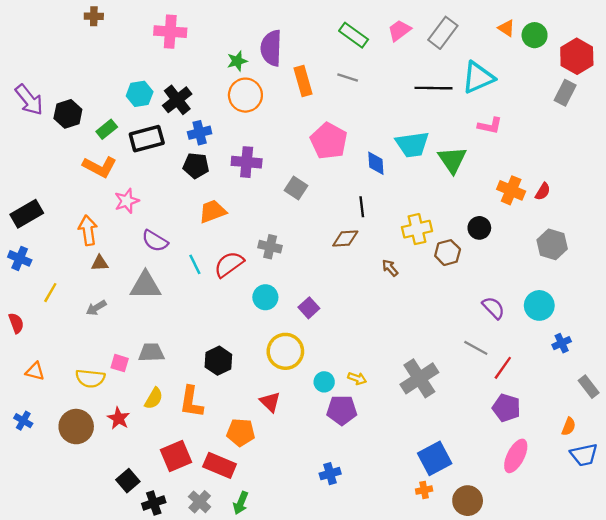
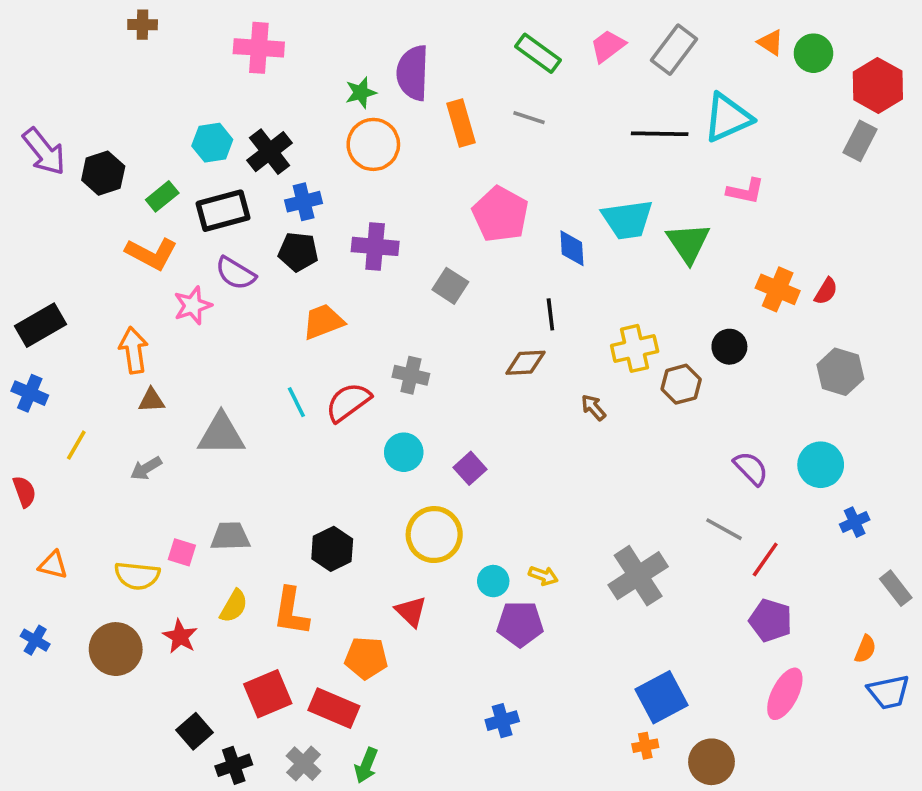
purple semicircle: (155, 241) -> (236, 273), moved

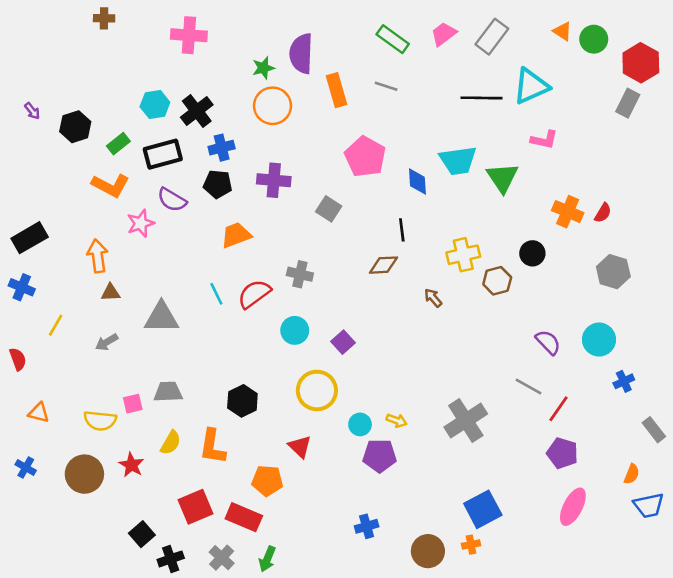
purple arrow: (44, 152) -> (32, 111), size x0.5
pink square: (182, 552) -> (133, 404), turned -30
brown circle: (712, 762) -> (428, 551), moved

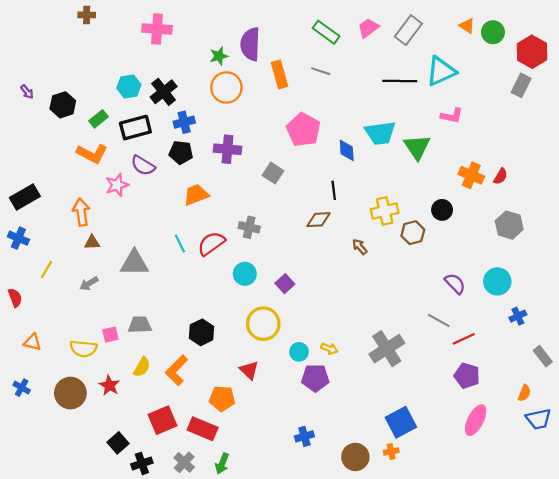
red line: (559, 409) -> (464, 339), turned 30
orange L-shape: (212, 447) -> (177, 370), turned 36

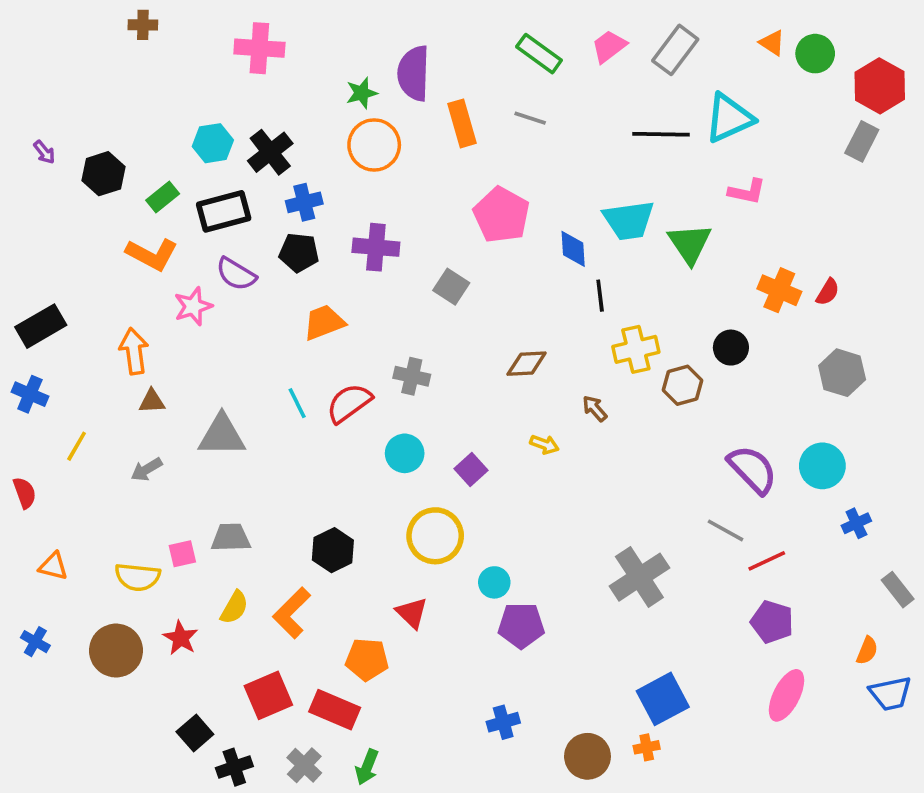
black line: (334, 190) -> (600, 296), moved
purple semicircle: (455, 284) -> (752, 469), size x1.4
yellow arrow: (329, 349) -> (544, 444), moved

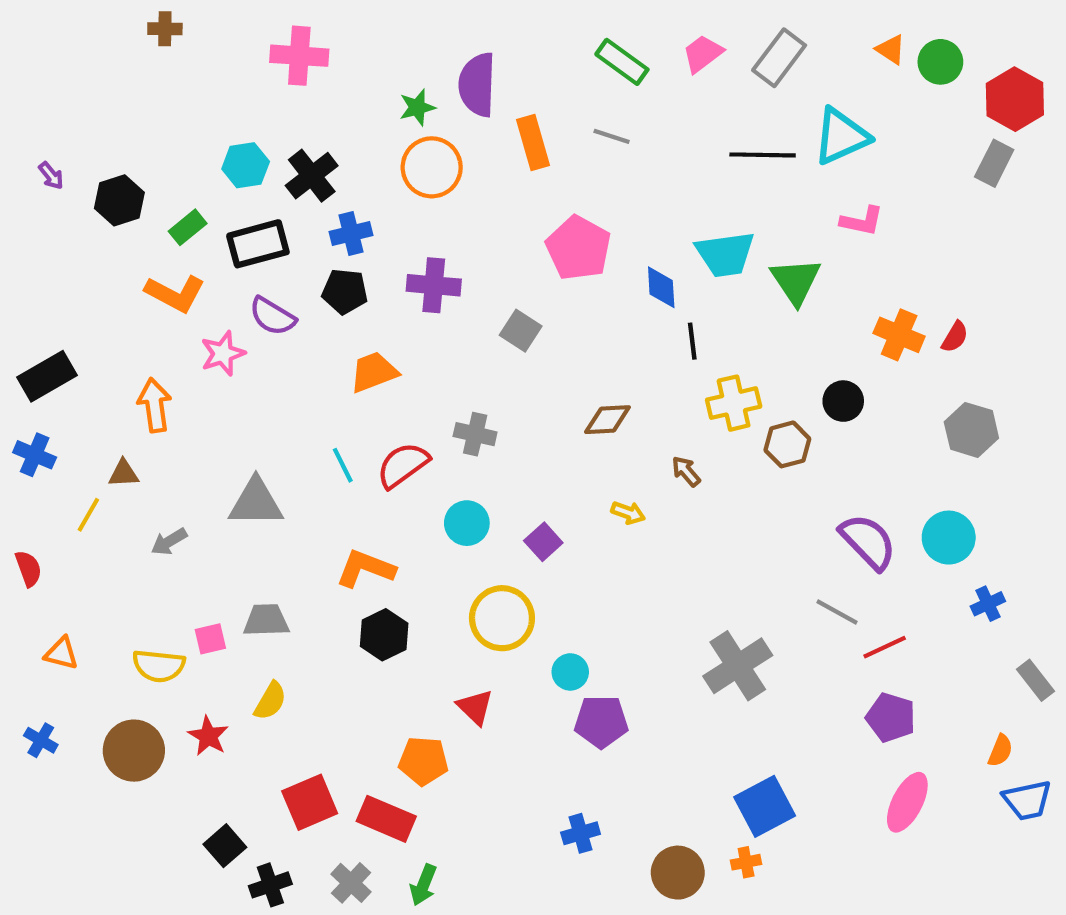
brown triangle: (152, 401) -> (124, 473), moved
orange L-shape: (292, 613) -> (365, 569), moved, turned 66

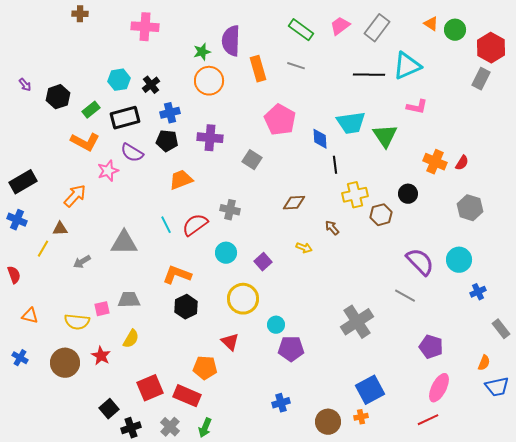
black cross: (312, 176) -> (151, 85), size x0.7
orange arrow: (155, 405) -> (75, 196), turned 50
red line: (885, 647) -> (428, 420), moved

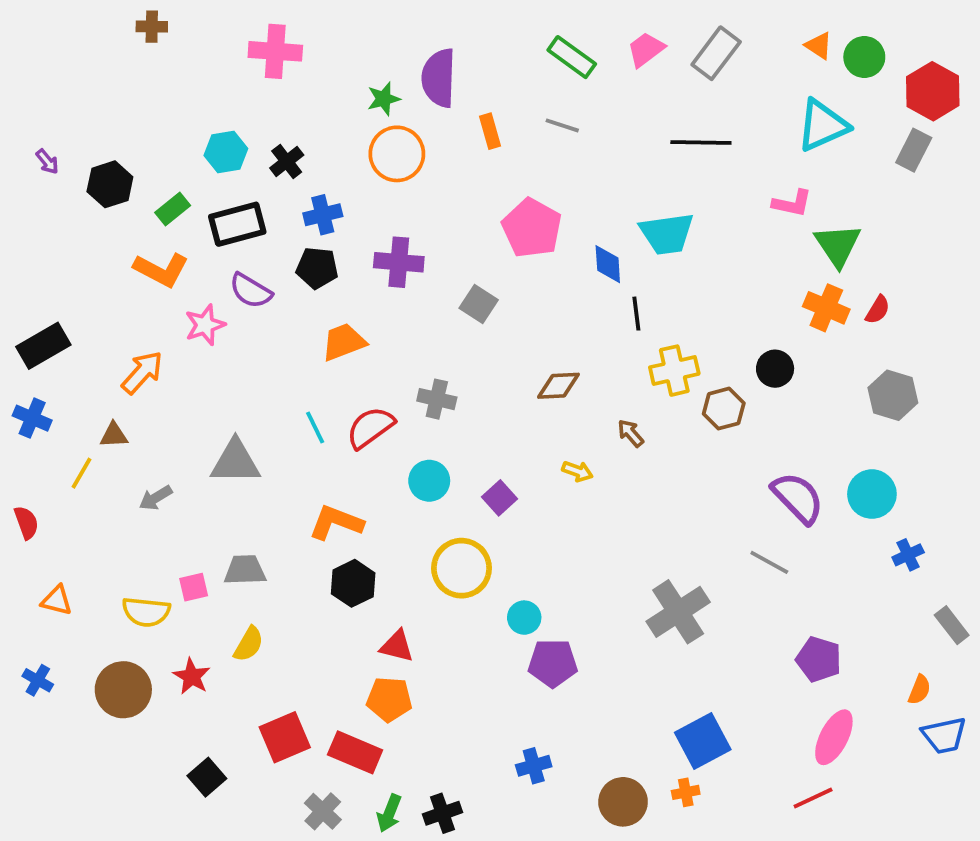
cyan triangle: (407, 66) -> (823, 125), moved
orange rectangle: (258, 69) -> (490, 131), size x0.7
green triangle: (385, 136) -> (838, 245), moved
red triangle: (230, 342) -> (397, 646), moved, turned -30
black cross: (131, 428) -> (442, 813), moved

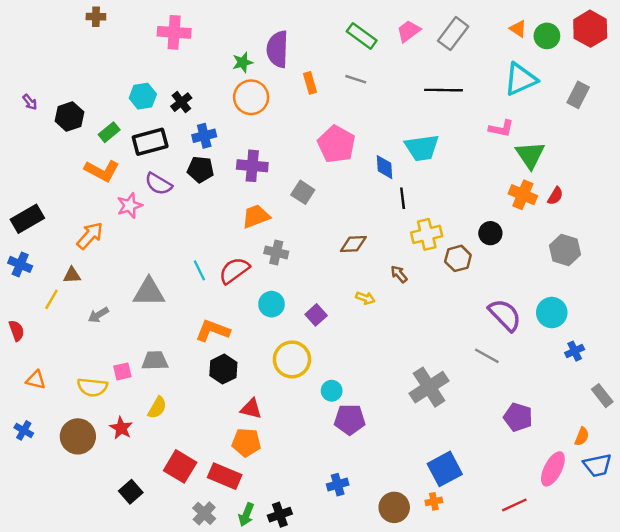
red hexagon: (933, 91) -> (590, 29), moved
orange trapezoid: (344, 342) -> (256, 216), moved
red square: (285, 737) -> (180, 466), turned -36
pink ellipse: (834, 737) -> (553, 469), moved

